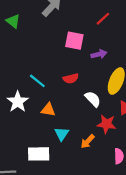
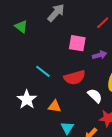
red semicircle: (71, 78) -> (75, 77), size x1.5
cyan line: (37, 81) -> (43, 71), moved

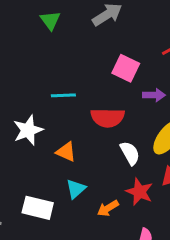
cyan line: (43, 71) -> (63, 95), turned -56

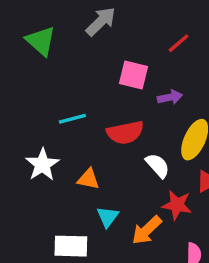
green triangle: (50, 20) -> (41, 41), size x1.4
orange arrow: (108, 208) -> (147, 230), size x1.4

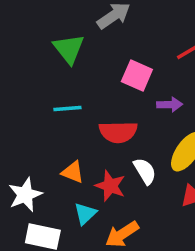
green triangle: (41, 41) -> (69, 49), moved
white star: (42, 165) -> (25, 195), moved
red star: (177, 205) -> (110, 186), moved

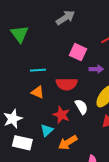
green triangle: (69, 49) -> (20, 34), moved
orange triangle: (73, 172) -> (38, 92), moved

